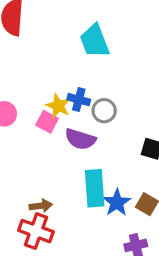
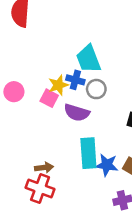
cyan trapezoid: (95, 41) -> (88, 59), moved
yellow star: (58, 106) -> (58, 85), turned 30
blue star: (117, 203) -> (107, 165), turned -30

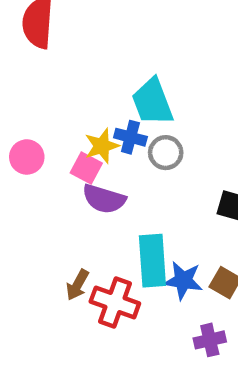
purple semicircle: (77, 113) -> (104, 199), moved
brown arrow: (44, 168) -> (77, 285), turned 126
red cross: (40, 188) -> (115, 302), moved

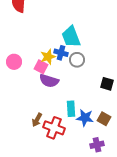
cyan rectangle: (152, 261) -> (71, 109), size x0.7

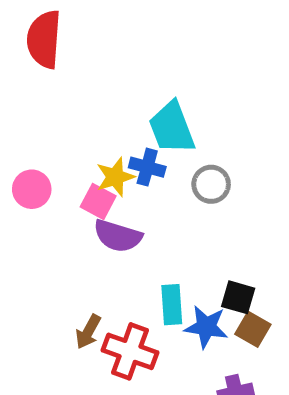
gray circle: (77, 60) -> (211, 184), moved
black square: (107, 84) -> (238, 297), moved

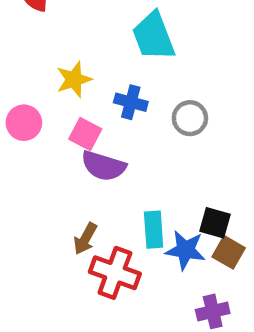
cyan trapezoid: (172, 128) -> (154, 36), moved
yellow star: (115, 177) -> (74, 79), moved
brown arrow: (88, 332) -> (85, 239), moved

